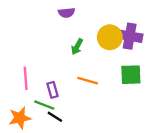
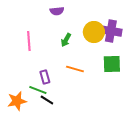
pink line: (26, 78) -> (29, 41), moved

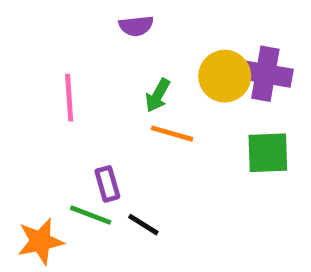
orange line: (75, 69) -> (172, 134), moved
black line: (47, 100) -> (143, 225), moved

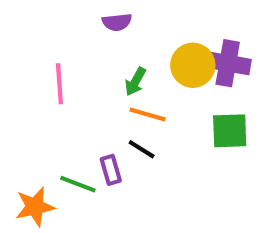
purple rectangle: (107, 184) -> (111, 170), moved
black line: (143, 225) -> (142, 149), moved

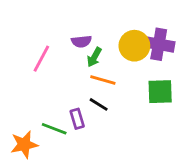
purple semicircle: (117, 22) -> (81, 41), moved
pink line: (59, 84) -> (41, 59), turned 32

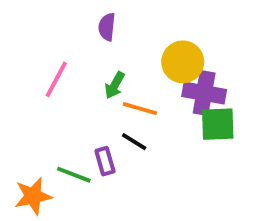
purple semicircle: (81, 41) -> (107, 27), moved, turned 102
purple cross: (159, 44) -> (204, 93), moved
green arrow: (94, 57) -> (115, 85), moved

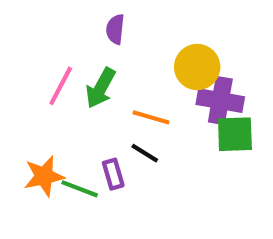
green arrow: (115, 85) -> (101, 88), moved, size x1.4
orange star: (33, 196) -> (44, 176), moved

